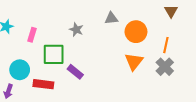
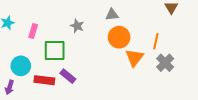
orange circle: (136, 32) -> (119, 37), moved
orange line: (166, 45) -> (156, 41), moved
purple rectangle: (75, 72) -> (68, 76), moved

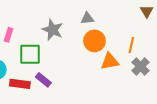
gray star: (77, 26) -> (53, 30), size x1.5
orange triangle: (134, 58) -> (110, 61), turned 42

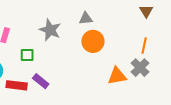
orange line: (131, 45) -> (144, 46), moved
green square: (30, 54) -> (27, 55), size x0.6
orange triangle: (110, 61) -> (117, 76), moved

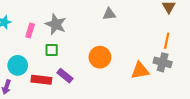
gray star: (50, 30) -> (56, 24), moved
orange circle: (93, 41) -> (100, 57), moved
gray cross: (140, 68) -> (163, 62), turned -30

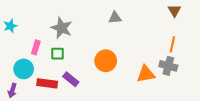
pink rectangle: (30, 30) -> (36, 47), moved

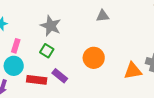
pink rectangle: (36, 47) -> (16, 46), moved
green square: (57, 54) -> (47, 51), turned 32

